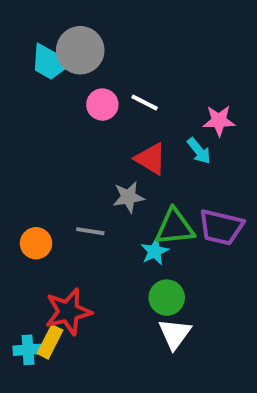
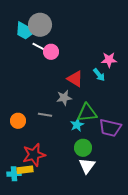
white line: (145, 103) -> (39, 47), moved
purple trapezoid: (221, 227) -> (110, 128), moved
yellow rectangle: (50, 342) -> (25, 170), turned 56

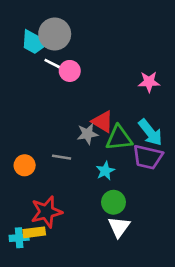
cyan arrow: (99, 75) -> (150, 132), moved, size x1.5
red triangle: (75, 79) -> (103, 122), moved
green triangle: (87, 113) -> (119, 138), moved
purple trapezoid: (110, 128) -> (148, 157), moved

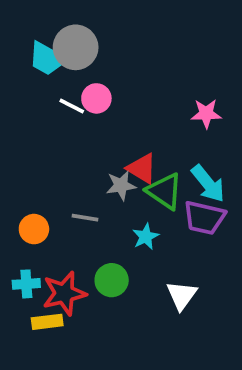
white line: (53, 64) -> (72, 106), moved
green triangle: (119, 138) -> (165, 191), turned 40
green circle: (113, 202) -> (112, 280), moved
white triangle: (119, 227) -> (182, 295), moved
cyan cross: (19, 238) -> (26, 284), moved

